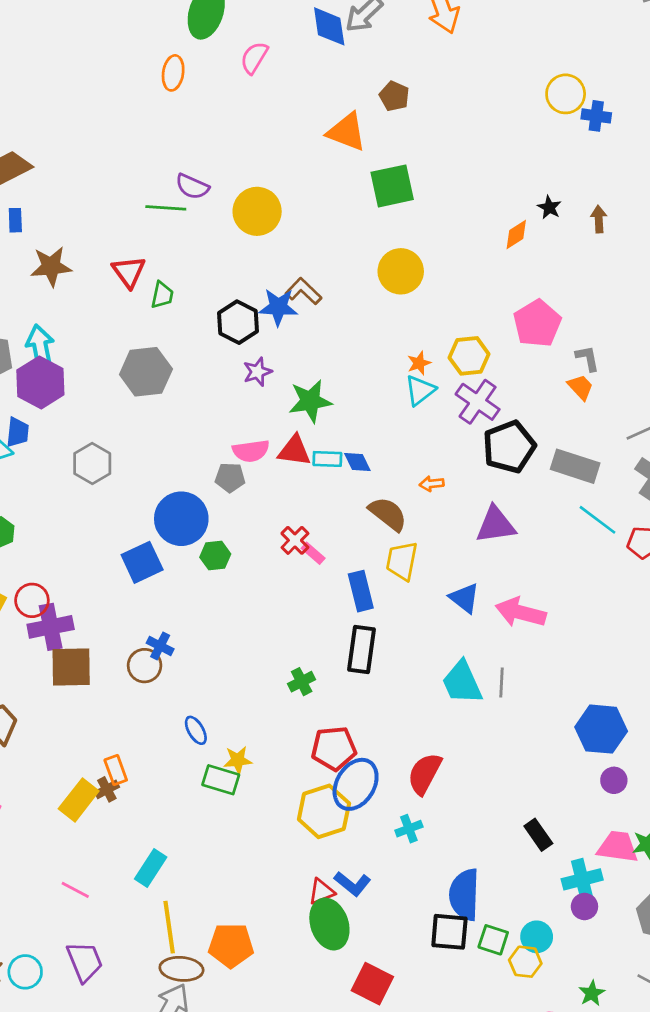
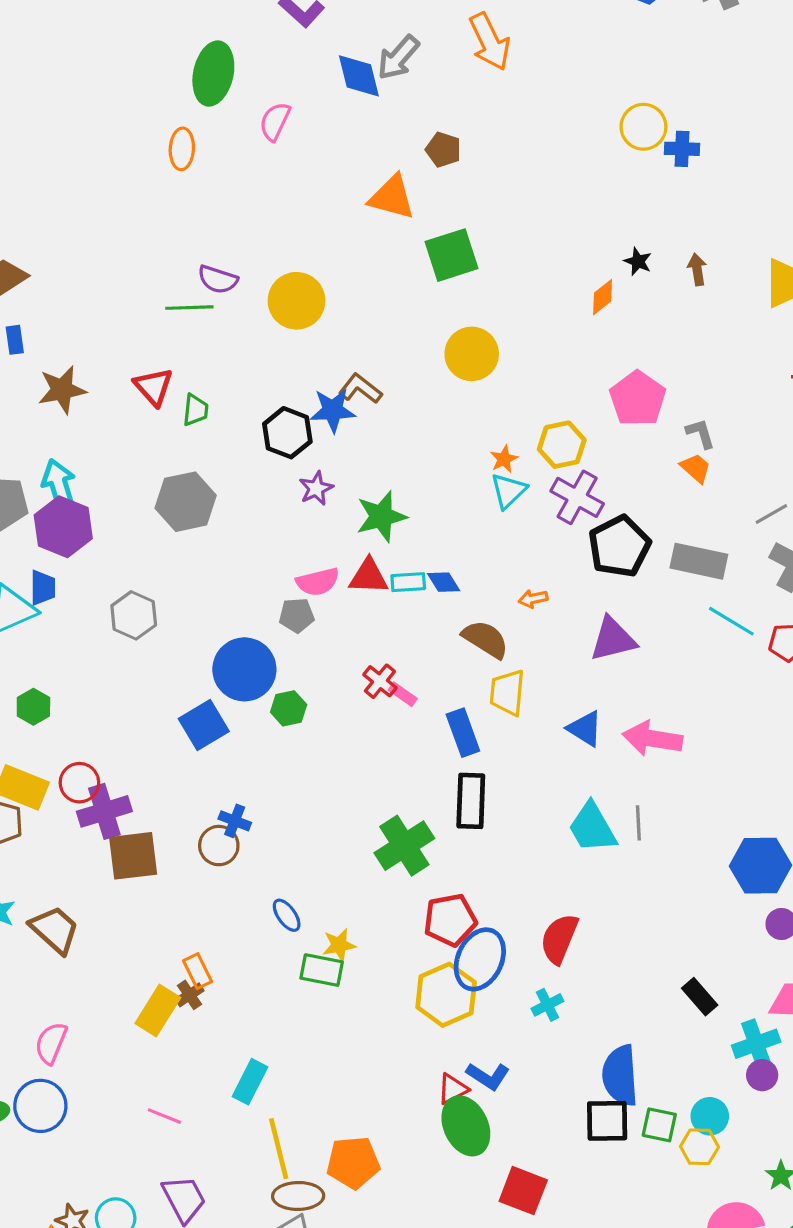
green cross: (302, 682) -> (404, 846), size x1.8

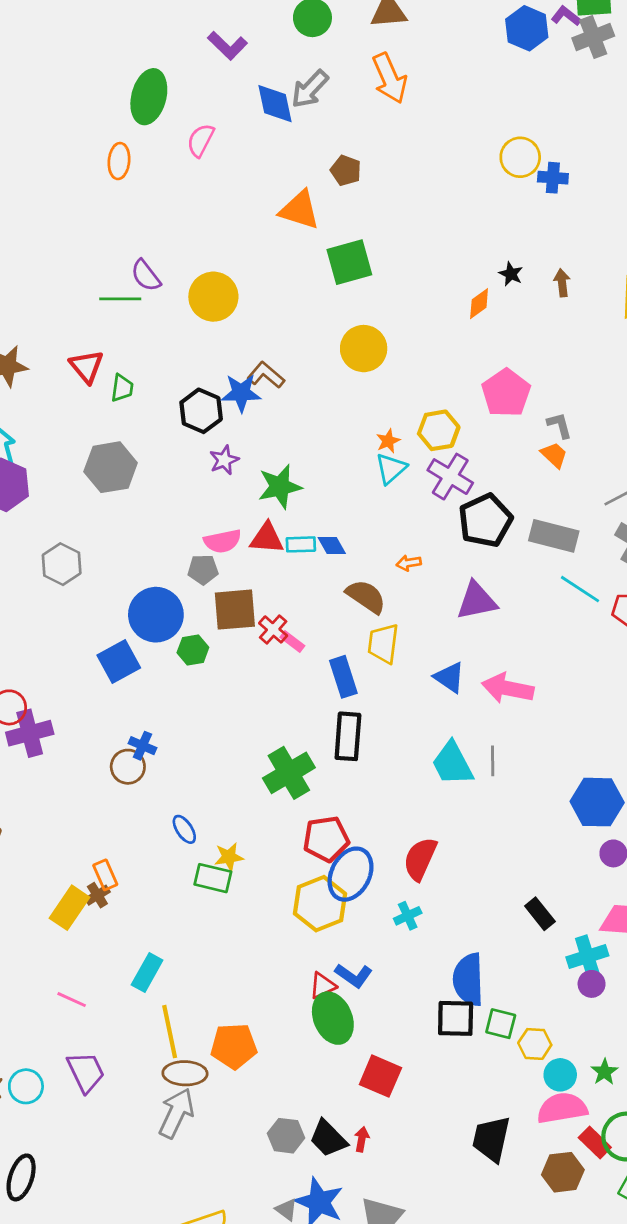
purple semicircle: (218, 279) -> (146, 275), turned 32
brown square: (133, 856) -> (235, 610), moved
cyan circle: (710, 1116) -> (560, 1075), moved

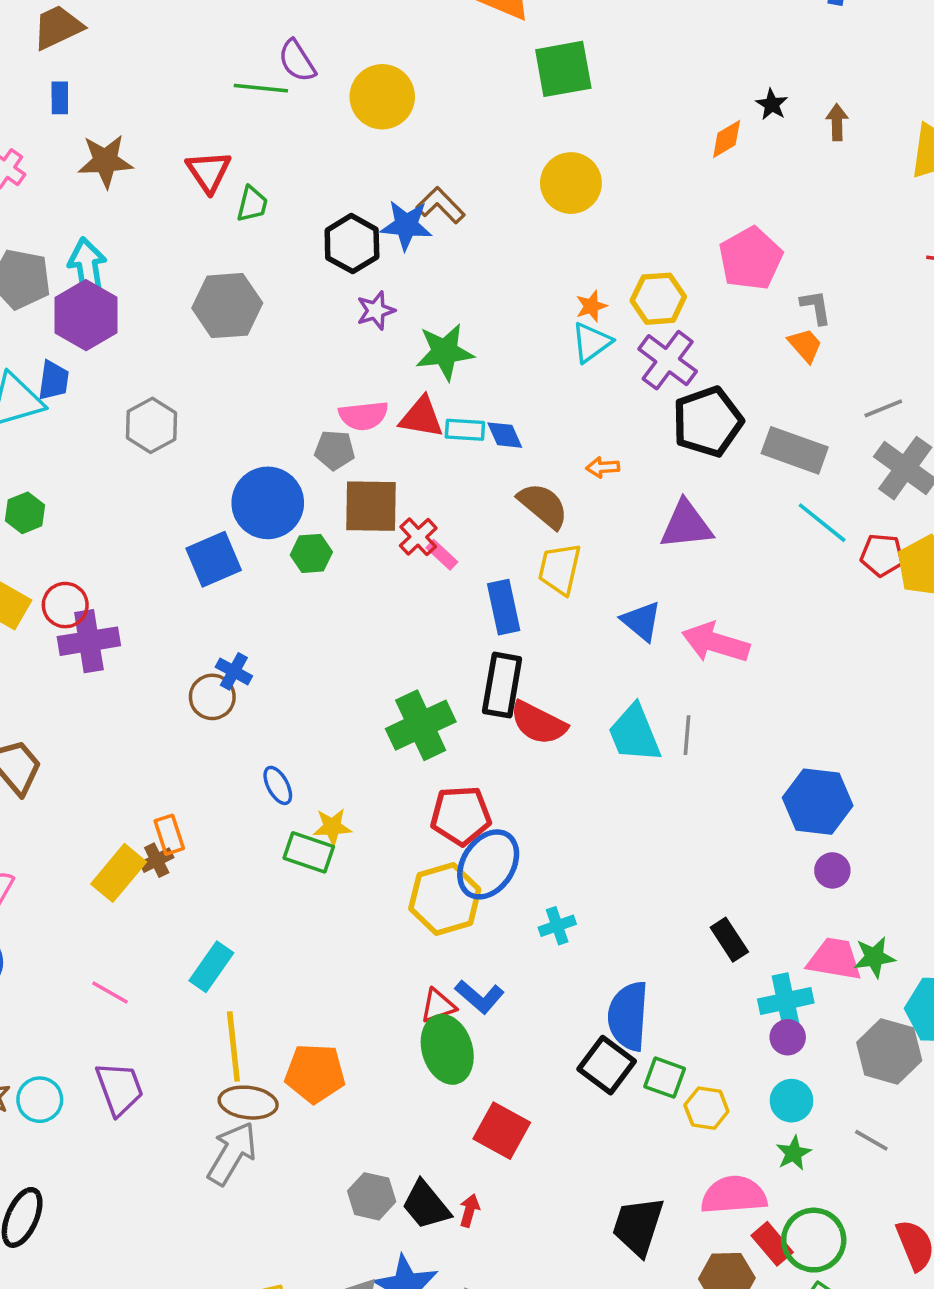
red semicircle: (420, 859) -> (538, 723), moved, turned -93
black square: (456, 1018) -> (607, 1065), turned 30
cyan circle: (560, 1075) -> (792, 1101), moved

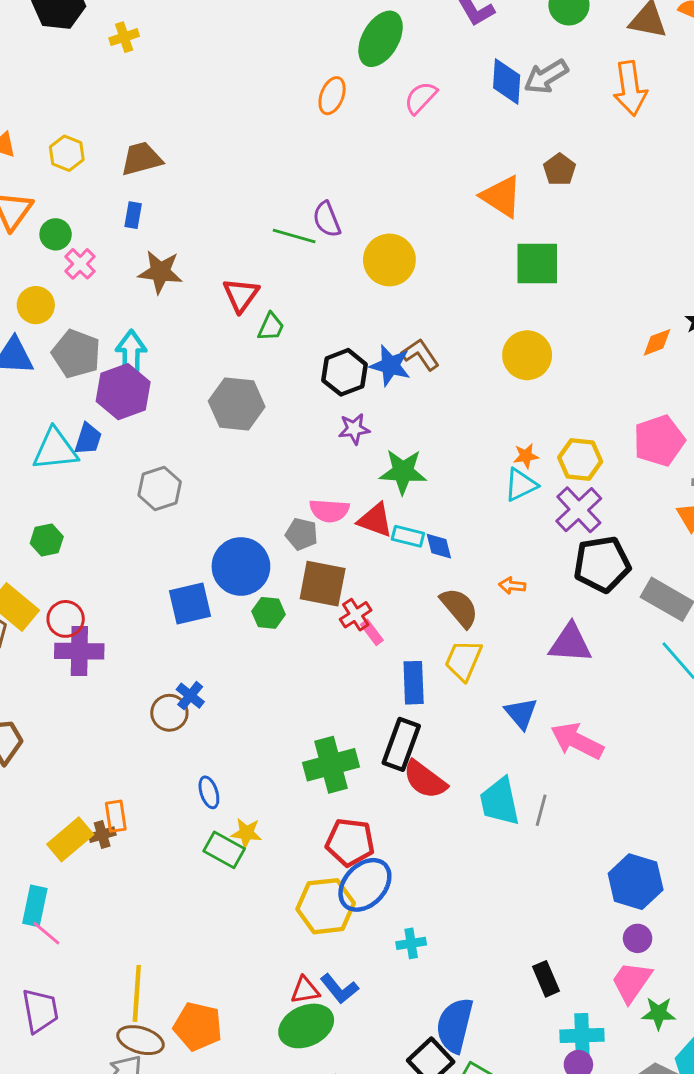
pink trapezoid: (834, 959) -> (631, 982), moved, turned -75
cyan rectangle: (211, 967) -> (35, 906), moved, turned -33
green ellipse: (447, 1049) -> (306, 1026), turned 72

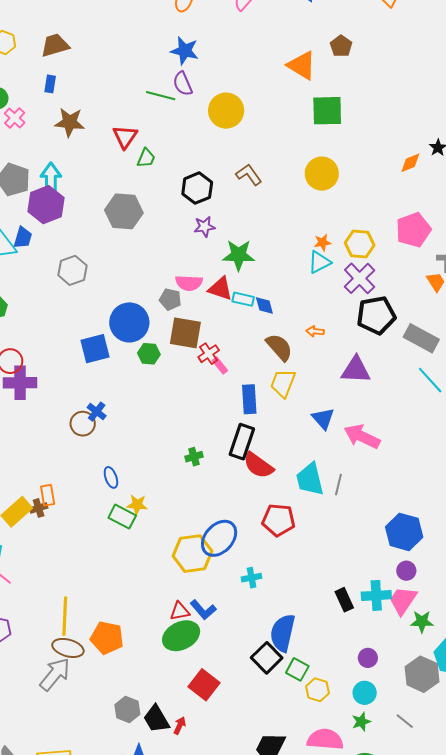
blue star: (390, 365) -> (185, 51), moved
green cross: (331, 765) -> (194, 457), size x0.5
red pentagon: (350, 842) -> (278, 520), moved
cyan cross: (582, 1036) -> (376, 595), moved

